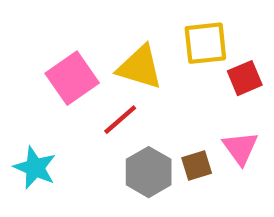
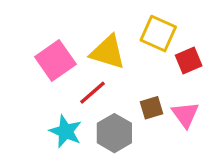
yellow square: (205, 43) -> (158, 34), turned 30
brown square: (197, 166) -> (152, 108), moved
cyan star: (35, 168) -> (66, 131), moved

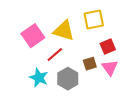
yellow square: (158, 34) -> (94, 20), turned -35
red square: (189, 61) -> (108, 47), moved

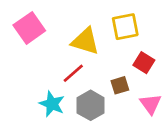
pink square: (33, 36) -> (29, 28), moved
red square: (108, 47) -> (144, 63), turned -35
pink triangle: (110, 68) -> (151, 104), moved

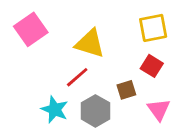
yellow square: (125, 27) -> (153, 28), moved

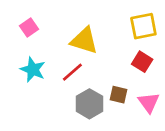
pink square: (31, 29) -> (29, 27), size x0.6
brown square: (126, 90) -> (118, 95), moved, turned 30
cyan star: (55, 110) -> (33, 70), moved

